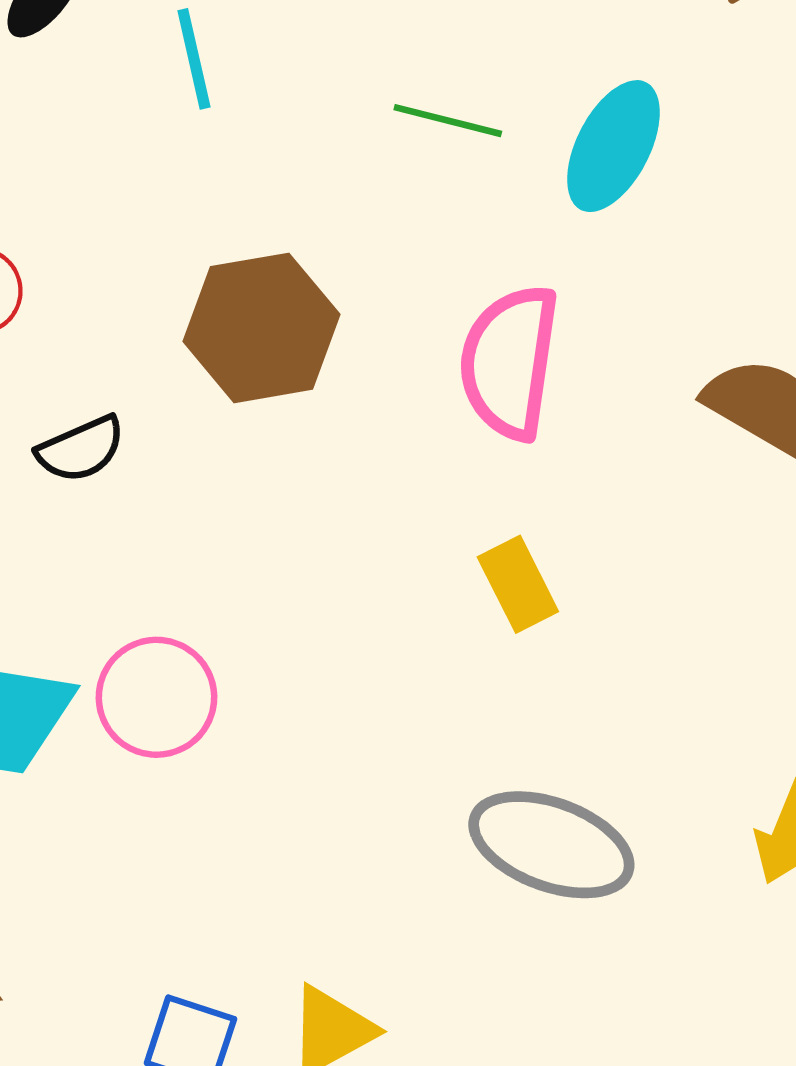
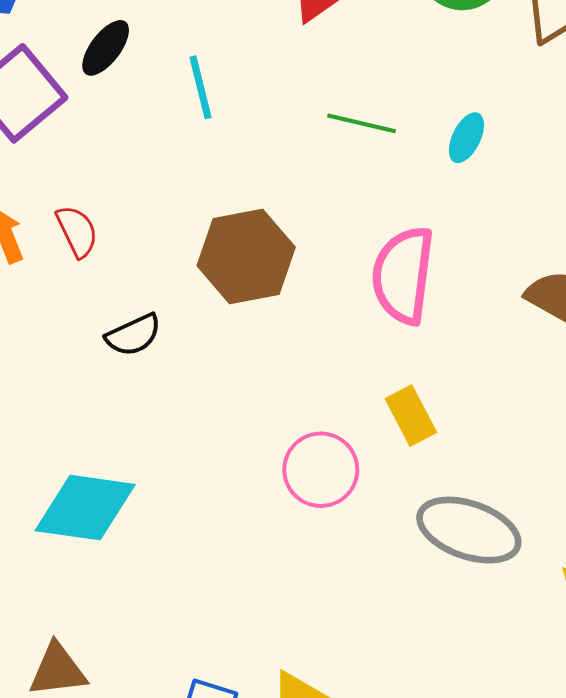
cyan ellipse: (613, 146) -> (466, 138), size x0.6
pink circle: (157, 697) -> (321, 470), moved
gray ellipse: (551, 845) -> (469, 530), moved

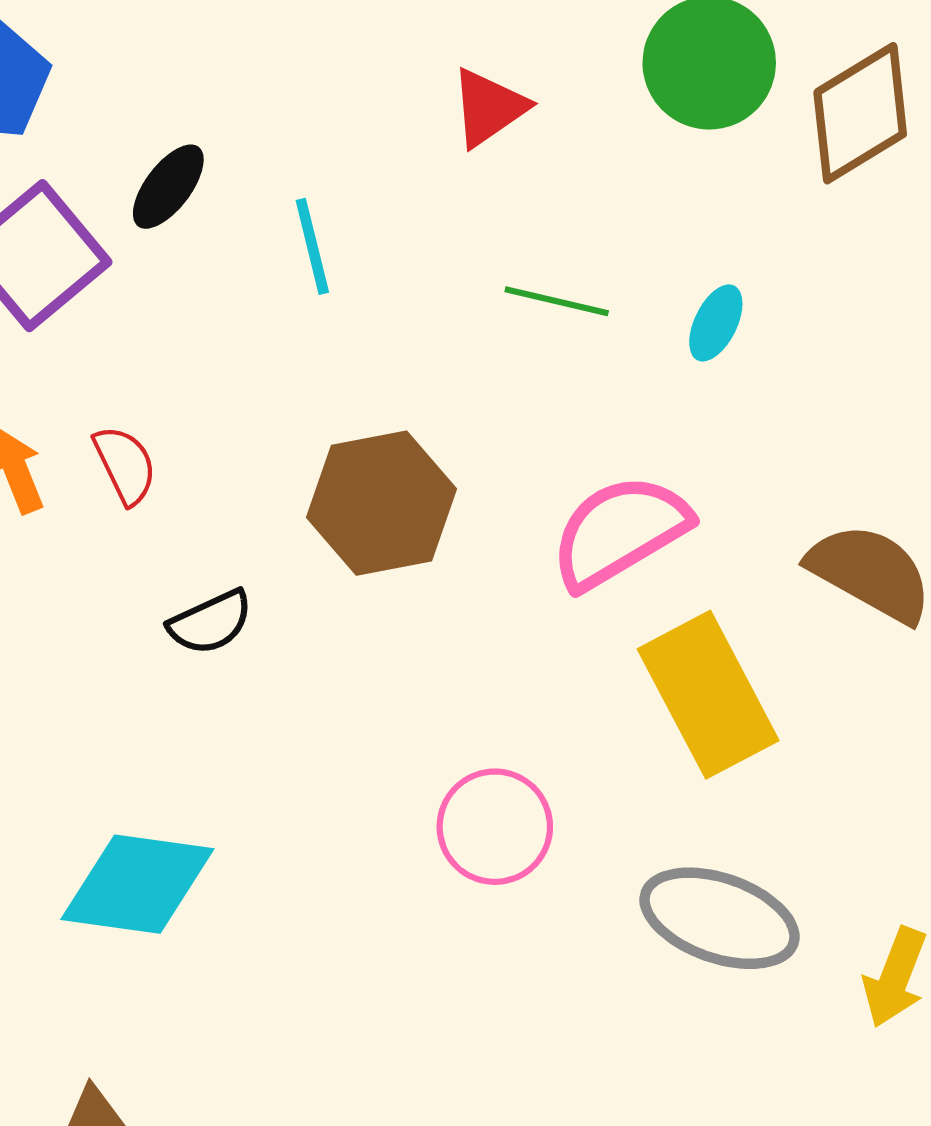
pink semicircle: (403, 275) -> (620, 532), turned 52
yellow rectangle: (411, 416) -> (708, 695), moved, size x1.8

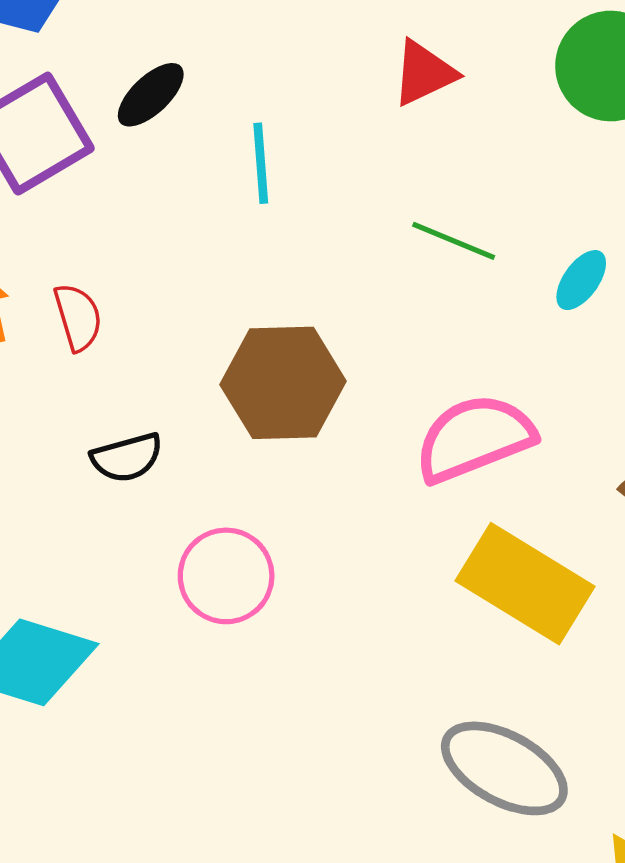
yellow rectangle: (708, 695) -> (525, 584), turned -40
pink circle: (495, 827) -> (226, 576), moved

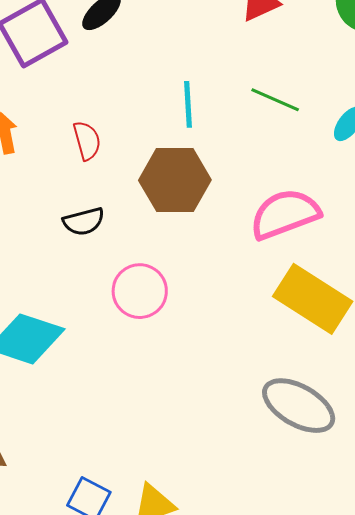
cyan line: (261, 163) -> (188, 104), moved
red semicircle: (78, 317) -> (87, 141), moved

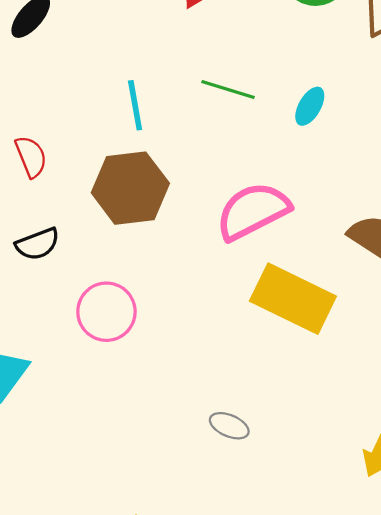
gray ellipse: (299, 406) -> (229, 426), moved, size x0.5

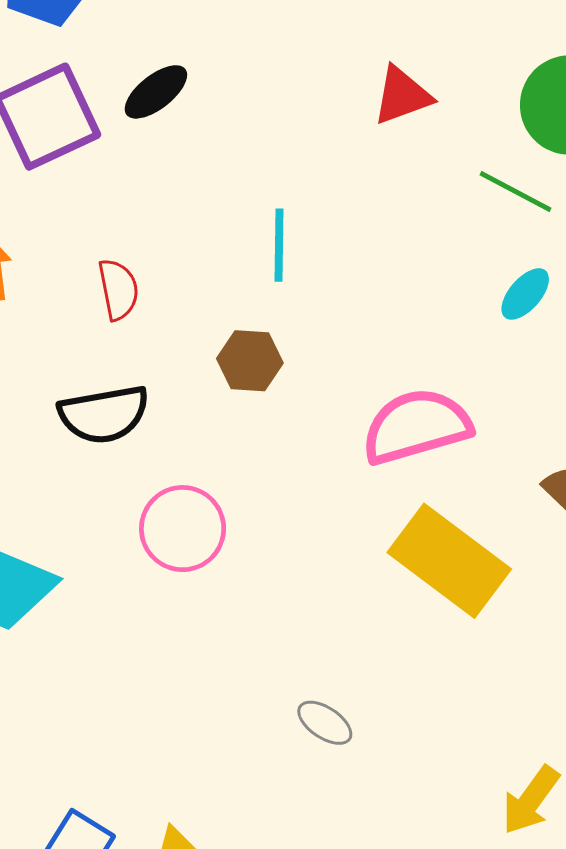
green line: (228, 90) -> (515, 192), moved
brown hexagon: (130, 188) -> (250, 361), size x0.6
black semicircle: (38, 244) -> (104, 414), size x1.4

